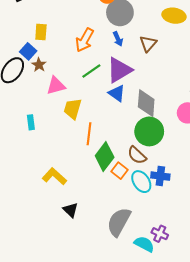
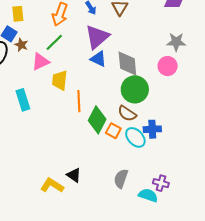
green line: (91, 71) -> (54, 42), moved
cyan rectangle: (31, 122) -> (23, 100), size x1.5
yellow L-shape: (54, 176) -> (52, 185), moved
gray semicircle: (119, 222) -> (121, 179), size x0.7

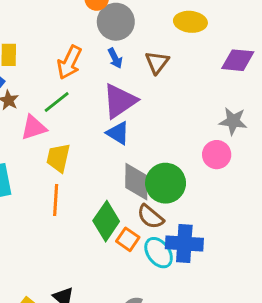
gray diamond: (127, 64) -> (136, 182), moved
orange line: (79, 101) -> (56, 200), moved
blue cross: (152, 129) -> (184, 244), size x1.4

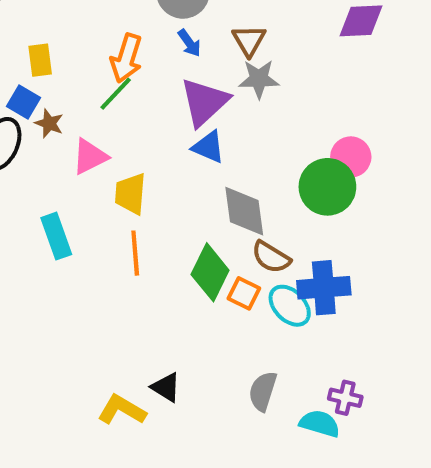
green line: (57, 102) -> (116, 94), moved
gray star: (233, 121) -> (259, 79), moved
green circle: (166, 183) -> (327, 187), moved

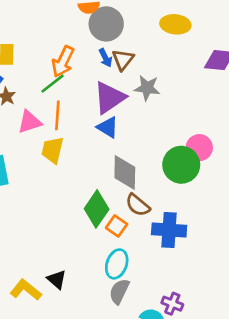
brown triangle: (249, 40) -> (123, 60), moved
orange line: (135, 253) -> (57, 115), moved
cyan ellipse: (290, 306) -> (117, 264), moved, turned 56

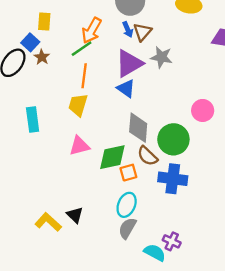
pink triangle: (30, 122) -> (79, 146), moved
green circle: (181, 165) -> (173, 139), moved
green diamond: (97, 209) -> (112, 157), turned 40
orange square: (117, 226) -> (128, 173), turned 36

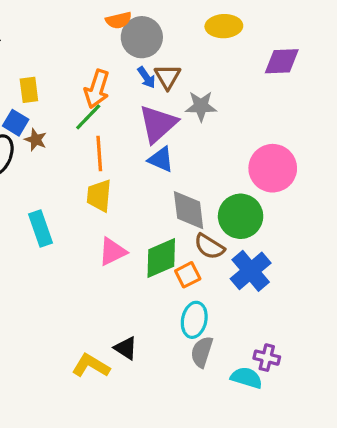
pink circle: (203, 110) -> (273, 168), size x1.5
blue cross: (173, 179) -> (251, 271), turned -36

